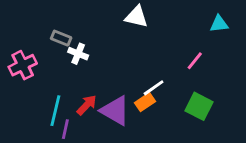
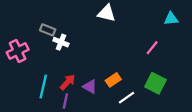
white line: (154, 88) -> (127, 98), moved
purple triangle: (115, 111) -> (90, 87), size x0.6
purple line: (65, 129) -> (65, 101), moved

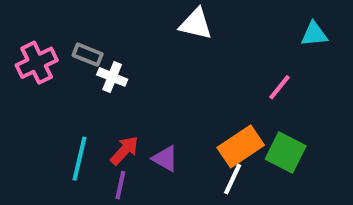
pink cross: (18, 51) -> (37, 63), moved
orange rectangle: (113, 80) -> (241, 146), moved, size x1.5
white line: (127, 98) -> (233, 179), turned -30

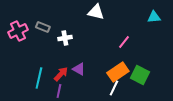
white cross: (112, 77) -> (65, 38), moved, turned -32
pink line: (279, 87) -> (124, 42), moved
purple triangle: (165, 159) -> (79, 69), moved

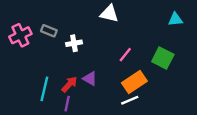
pink line: (124, 42) -> (125, 55), moved
green square: (140, 75) -> (163, 58), moved
white line: (114, 88) -> (130, 100), turned 42

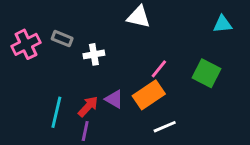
orange rectangle: (134, 82) -> (149, 95), moved

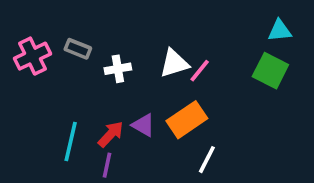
white triangle: (139, 17) -> (174, 63), moved, turned -30
pink line: (159, 69) -> (200, 71), moved
green square: (207, 73) -> (270, 71), moved
white line: (165, 127) -> (207, 160), turned -40

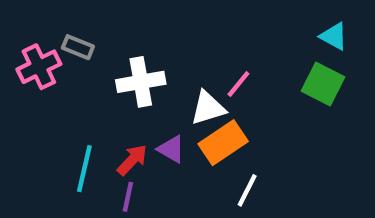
cyan triangle: (280, 31) -> (334, 36), turned 35
gray rectangle: (78, 49) -> (78, 47), moved
white triangle: (174, 63) -> (208, 108), moved
white cross: (118, 69) -> (141, 82), size x1.5

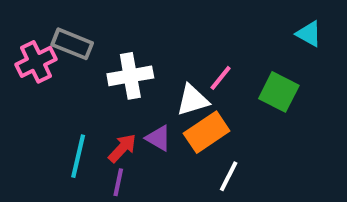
gray rectangle: (78, 47) -> (72, 44), size x1.4
green square: (323, 84) -> (279, 92), moved

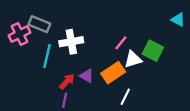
cyan triangle: (309, 34) -> (178, 20), moved
white triangle: (193, 100) -> (133, 59), moved
cyan line: (78, 156) -> (47, 56), moved

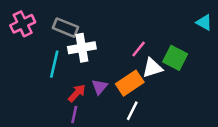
gray rectangle: (39, 24) -> (65, 28), moved
pink cross: (20, 34) -> (23, 24), moved
purple triangle: (87, 76) -> (100, 87), turned 40
white line: (125, 97) -> (132, 111), moved

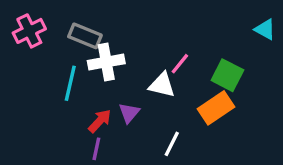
white triangle: (152, 68) -> (162, 85), moved, turned 30
orange rectangle: (130, 83) -> (216, 108), moved

